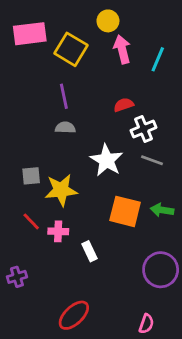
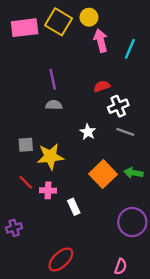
yellow square: (71, 49) -> (59, 22), moved
white star: (107, 160) -> (88, 132), size x0.6
orange square: (125, 211) -> (103, 174), turned 32

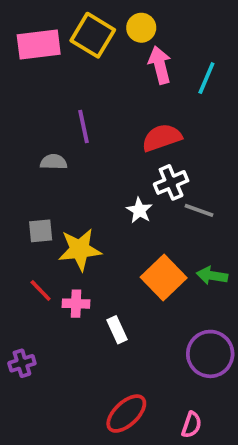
red semicircle: (102, 86) -> (162, 138), size x1.5
gray semicircle: (54, 105) -> (54, 162), moved
white cross: (118, 106) -> (171, 182), moved
red ellipse: (61, 259) -> (126, 414), moved

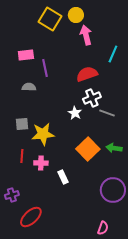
pink rectangle: (39, 44) -> (26, 55), moved, size x0.7
cyan line: (206, 78) -> (113, 54), moved
red line: (41, 291) -> (22, 156), turned 48
red ellipse: (126, 414) -> (31, 217), moved

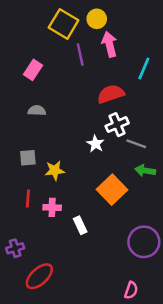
pink rectangle: (26, 55) -> (33, 70), turned -49
purple line: (45, 68) -> (80, 55), moved
yellow star: (43, 134) -> (55, 170), size x0.7
green arrow: (114, 148) -> (145, 170), moved

